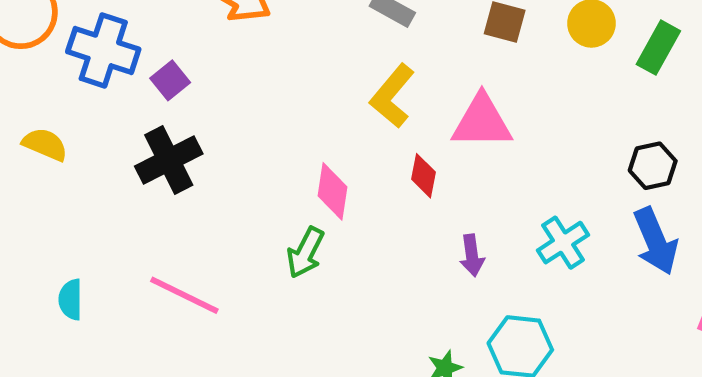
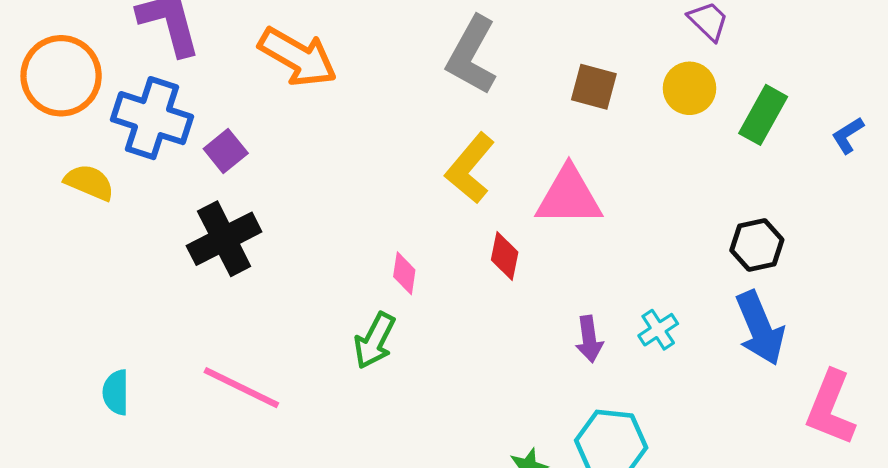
yellow semicircle: (45, 144) -> (89, 182), moved
pink diamond: (332, 191) -> (404, 273), size x0.7
cyan cross: (563, 243) -> (658, 330), size x0.7
purple arrow: (472, 255) -> (589, 339), moved

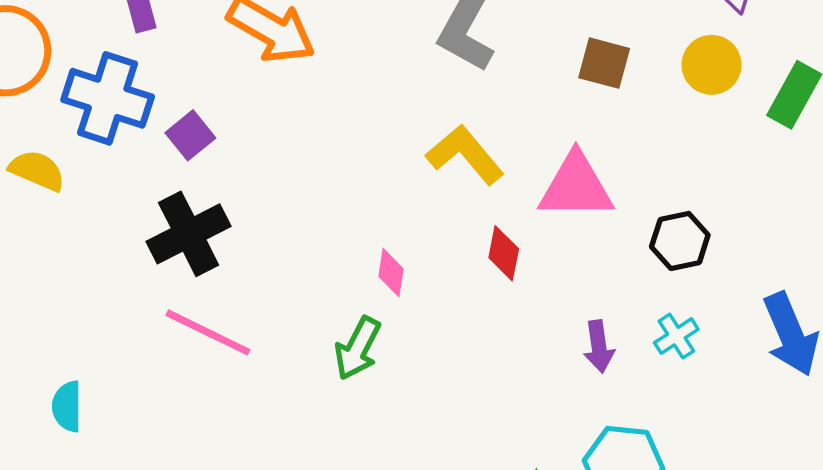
yellow L-shape: (470, 168) -> (465, 155), turned 100
black hexagon: (757, 245) -> (680, 241), moved
pink line: (241, 388) -> (208, 332), moved

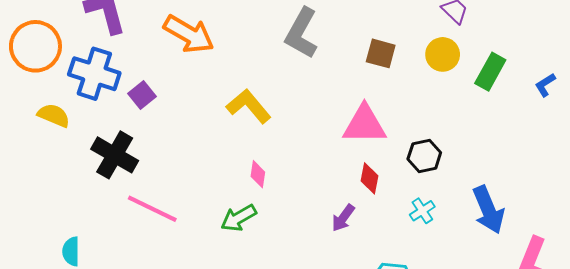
yellow L-shape: (465, 155) -> (249, 106), moved
black cross: (189, 234) -> (115, 155), moved, turned -33
red diamond: (504, 253) -> (370, 178), moved
purple arrow: (599, 347) -> (343, 218), moved, turned 44
green arrow: (358, 348) -> (239, 218), turned 33

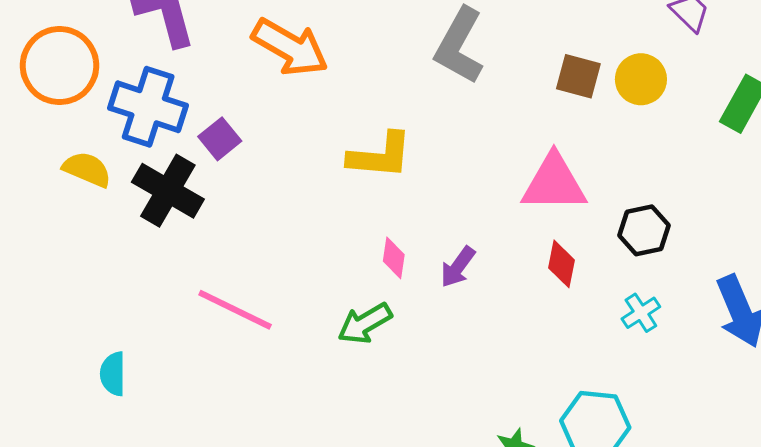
yellow circle: (443, 54) -> (641, 79), moved
yellow L-shape: (249, 106) -> (380, 156), turned 135
black cross: (115, 155) -> (168, 191), moved
purple arrow: (343, 218) -> (458, 267), moved

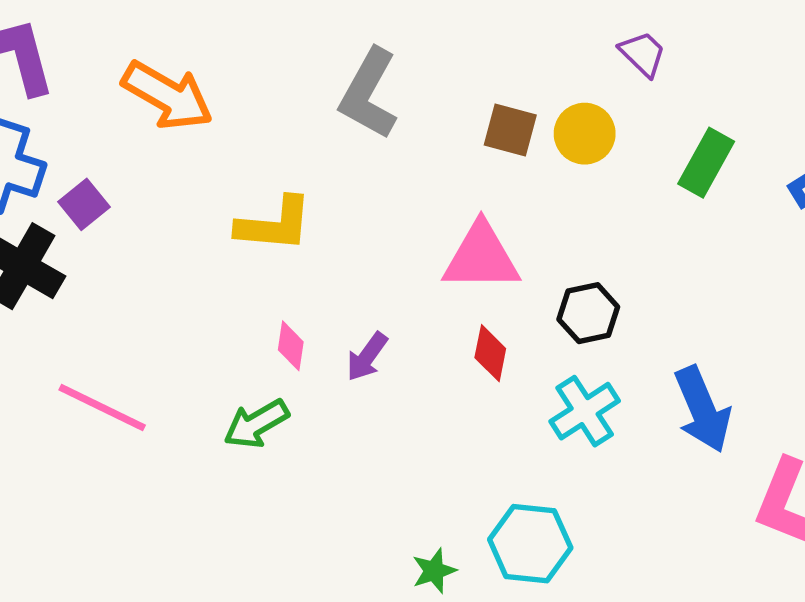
cyan cross: (641, 313) -> (585, 411), size x1.5

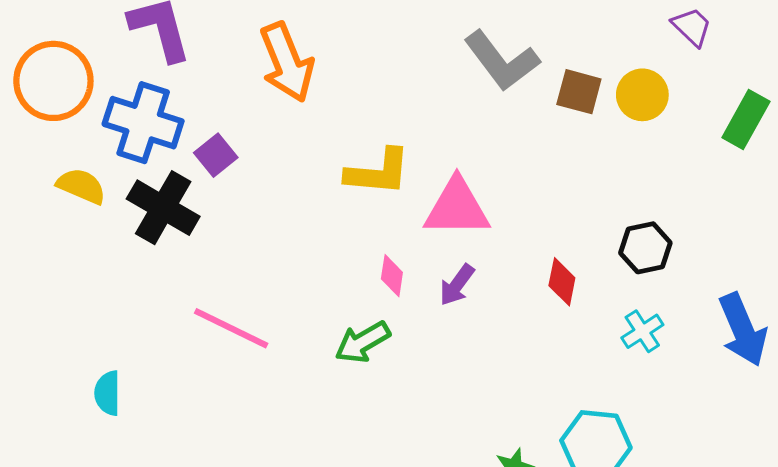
gray L-shape: (369, 94) -> (502, 61), moved, turned -66
orange arrow: (167, 96) -> (287, 62), turned 38
pink triangle: (481, 257) -> (457, 208), moved
cyan cross: (585, 411) -> (642, 331), size x0.7

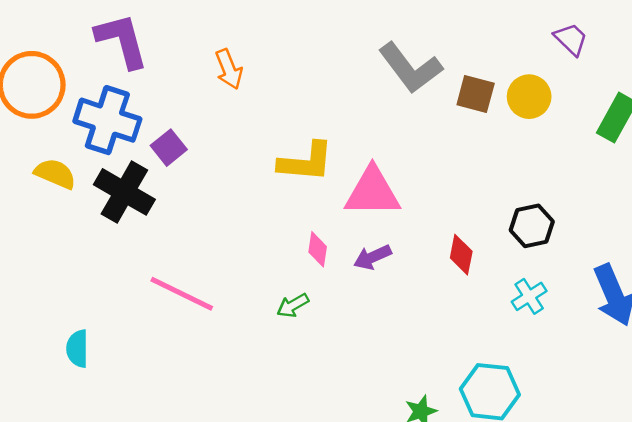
orange arrow: (287, 62) -> (229, 69), size x0.6
purple arrow: (457, 285) -> (372, 257), turned 30
green arrow: (363, 342) -> (293, 306), size x0.7

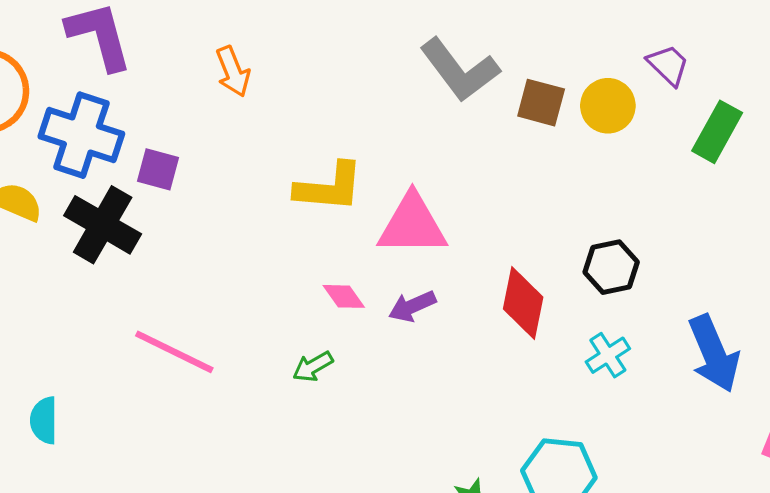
purple trapezoid: (571, 39) -> (668, 65), moved
purple square: (169, 148) -> (158, 169), turned -36
pink diamond: (318, 249) -> (344, 296), turned -44
red diamond: (461, 255) -> (523, 303), size x1.4

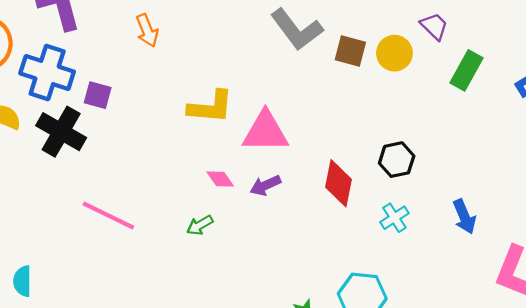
blue arrow: (714, 354) -> (464, 217), size x0.7
cyan semicircle: (44, 420) -> (22, 281), moved

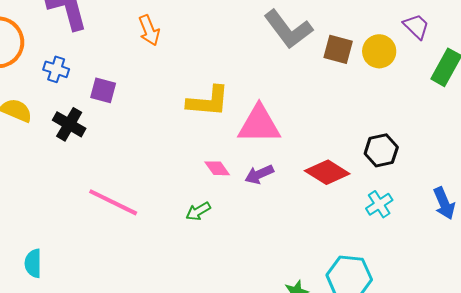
blue cross: (47, 72) -> (56, 69), size x0.5
black cross: (61, 132) -> (69, 124), size x0.7
red diamond: (339, 183) -> (327, 172), turned -69

